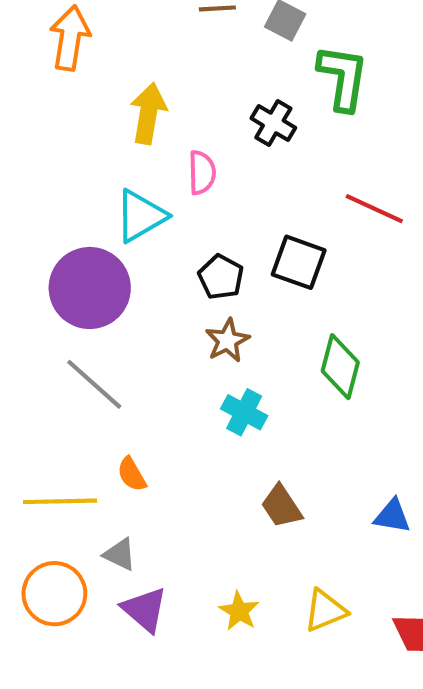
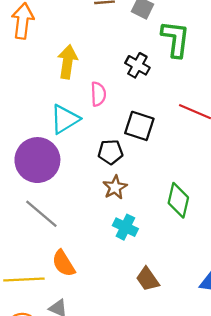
black square: (299, 262) -> (139, 126), moved
black pentagon: (221, 277) -> (110, 152), turned -30
orange semicircle: (132, 474) -> (64, 263), size x1.4

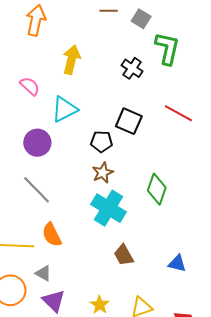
pink semicircle: (98, 94) -> (30, 86), moved, turned -50
purple circle: (37, 160) -> (37, 143), size x0.7
cyan cross: (125, 227) -> (108, 208), size x1.6

